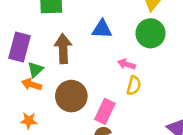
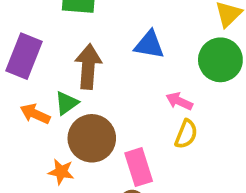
green triangle: (35, 70) -> (67, 103), moved
pink rectangle: (105, 111) -> (139, 167), turned -50
orange star: (29, 121) -> (61, 172), moved

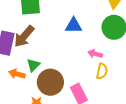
brown arrow: (88, 67) -> (24, 36), moved, turned -135

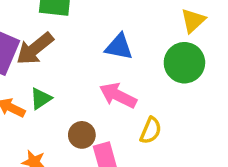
pink arrow: (95, 54) -> (118, 95), moved, size x1.5
brown circle: (50, 82) -> (82, 135), moved, size x0.6

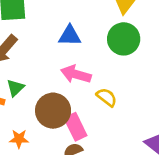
yellow semicircle: (151, 130) -> (107, 97), turned -65
brown circle: (82, 135) -> (53, 111), size x1.6

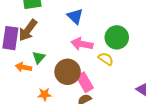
blue triangle: (70, 36) -> (75, 16), turned 48
green circle: (124, 39) -> (117, 37), moved

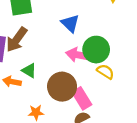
green circle: (117, 37) -> (96, 50), moved
green triangle: (39, 58) -> (29, 71), turned -40

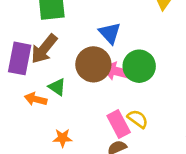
yellow semicircle: (105, 72) -> (138, 119), moved
brown circle: (62, 87) -> (93, 64), moved

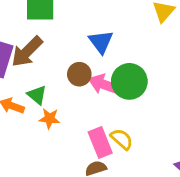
brown circle: (93, 64) -> (79, 74), size x0.6
orange star: (62, 138) -> (49, 118), moved

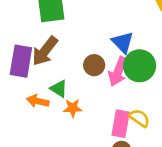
blue triangle: (101, 42) -> (123, 42), moved
pink arrow: (105, 85) -> (118, 72), turned -80
pink rectangle: (100, 143) -> (121, 124), turned 40

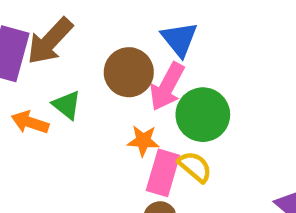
brown circle: (94, 65) -> (129, 72), size x1.4
green circle: (140, 66) -> (203, 115), moved
orange star: (73, 108) -> (143, 141), moved

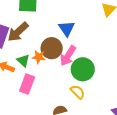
blue triangle: (179, 39) -> (67, 29), moved
orange star: (143, 141) -> (39, 57), moved
pink rectangle: (163, 173) -> (27, 84), moved

